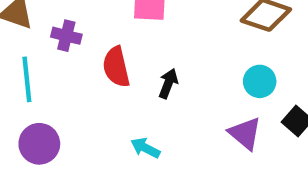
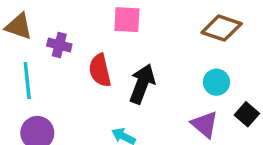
black arrow: (168, 83) -> (142, 84), size x1.6

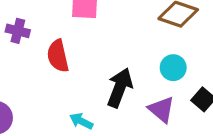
black arrow: (142, 84) -> (120, 88), moved

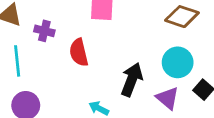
cyan circle: (173, 68) -> (178, 62), size x1.4

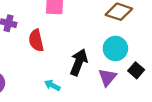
purple triangle: (168, 98) -> (107, 77), turned 30

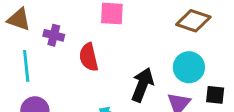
black square: (136, 70) -> (215, 95), turned -35

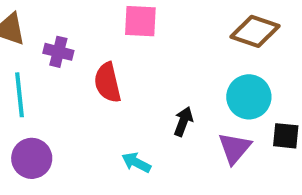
black arrow: (142, 85) -> (183, 121), size x0.6

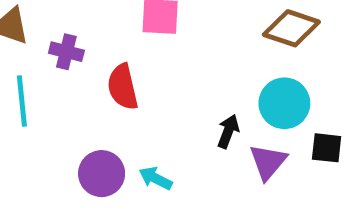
black arrow: (183, 121) -> (228, 131), moved
purple circle: (32, 158) -> (102, 174), moved

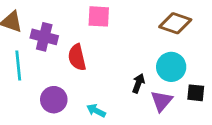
purple cross: (66, 52) -> (44, 37), size x1.4
purple circle: (102, 174) -> (54, 100), moved

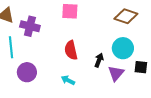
red semicircle: (77, 57) -> (71, 50), moved
purple circle: (54, 100) -> (27, 72), moved

